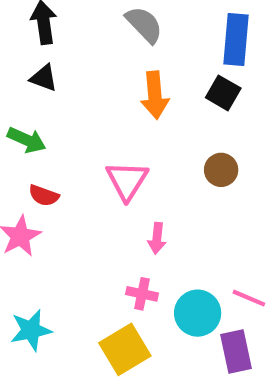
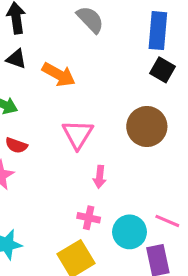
black square: (223, 93) -> (163, 70), moved
orange arrow: (155, 95) -> (59, 75), moved, turned -56
brown circle: (221, 170) -> (147, 126), size x1.6

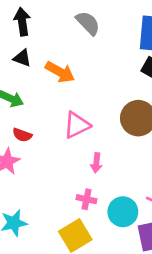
pink triangle: (78, 134) -> (77, 125), turned 32

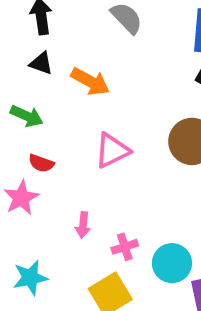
pink arrow: (96, 163) -> (83, 225), moved
pink cross: (87, 199) -> (125, 247), turned -30

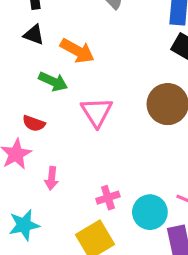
green arrow: (27, 116) -> (53, 81), moved
pink triangle: (112, 151) -> (97, 112), turned -36
pink arrow: (83, 225) -> (51, 178), moved

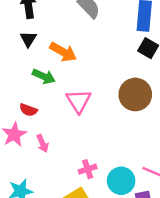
black triangle: (34, 35) -> (28, 39), turned 42
pink arrow: (51, 178) -> (43, 143), moved, turned -30

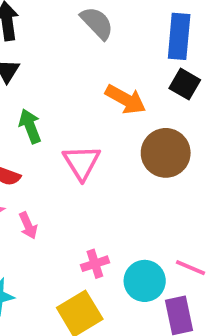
orange arrow: (63, 52) -> (126, 99), moved
green arrow: (44, 76) -> (30, 126), turned -135

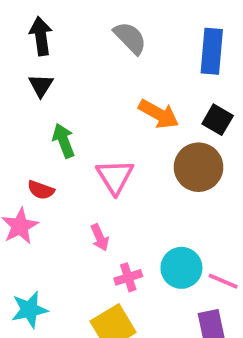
black square: (185, 84) -> (218, 120), moved
pink arrow: (28, 226) -> (100, 237), moved
cyan circle: (145, 281) -> (181, 268), moved

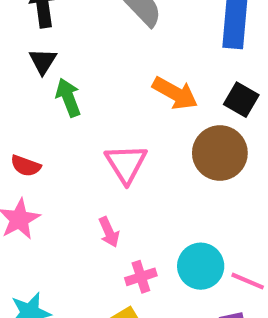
green arrow: (64, 141) -> (68, 98), moved
red semicircle: (41, 190) -> (26, 166), moved

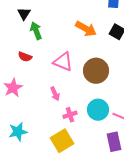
brown circle: (220, 153) -> (96, 71), moved
pink triangle: (126, 164) -> (63, 62), turned -35
red semicircle: (26, 166) -> (25, 57), moved

